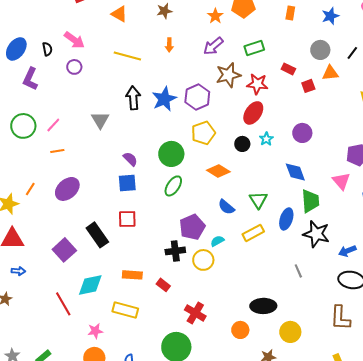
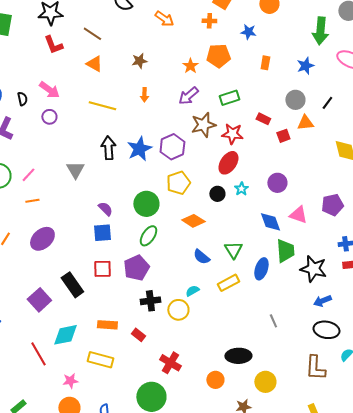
pink triangle: (341, 181) -> (298, 215), moved, turned -30
purple pentagon: (192, 227) -> (136, 268), moved
black star: (316, 234) -> (313, 269), moved

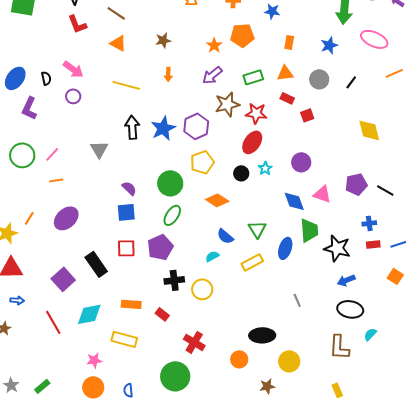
orange triangle: (305, 123) -> (285, 73), moved
cyan semicircle: (192, 291) -> (212, 256), moved
red line: (38, 354) -> (53, 322), moved

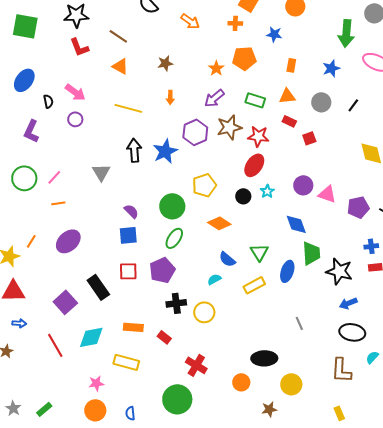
green rectangle: (253, 77) -> (255, 100), turned 36
blue ellipse: (15, 78) -> (24, 80), moved
purple hexagon: (196, 126) -> (195, 132), moved
pink triangle: (322, 194) -> (327, 194), moved

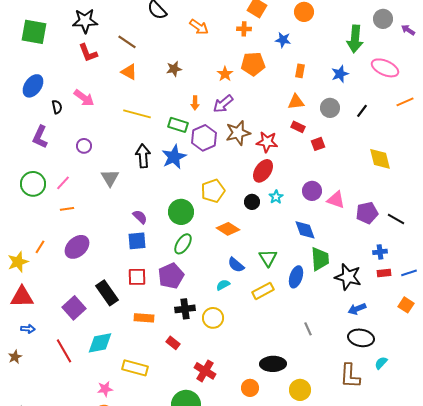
orange arrow: (170, 97) -> (195, 103), moved
green rectangle: (255, 100) -> (178, 125), moved
purple circle: (75, 119) -> (84, 146), moved
orange rectangle: (133, 327) -> (144, 318), moved

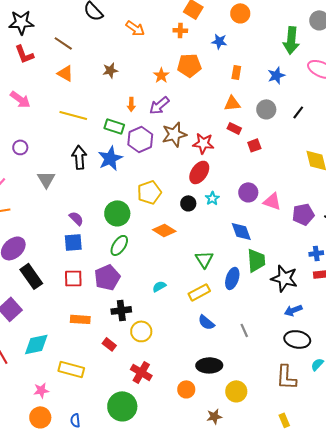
blue semicircle: (236, 265) -> (206, 322), moved
black rectangle: (107, 293) -> (31, 276), moved
yellow circle: (213, 318) -> (141, 331), moved

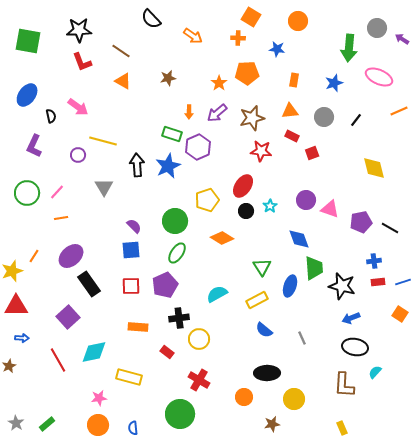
yellow line: (73, 115) -> (103, 141), moved
brown star: (174, 134) -> (252, 118), moved
red ellipse: (199, 172) -> (243, 186), moved
cyan semicircle: (159, 286) -> (217, 294), size x1.5

